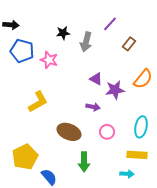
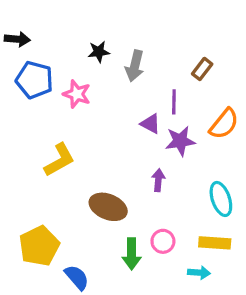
purple line: (110, 24) -> (174, 102), moved, turned -42
purple arrow: (93, 107) -> (158, 180), moved, turned -96
cyan ellipse: (141, 127) -> (221, 199), turned -30
pink circle: (107, 132) -> (163, 241), moved

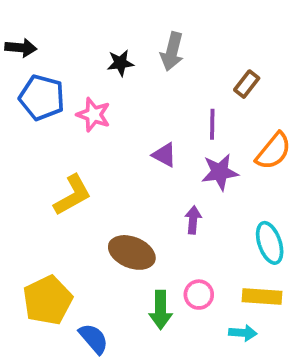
gray arrow: (135, 66) -> (172, 52), moved
purple triangle: (150, 124) -> (164, 155), moved

